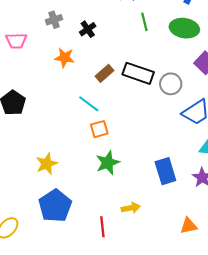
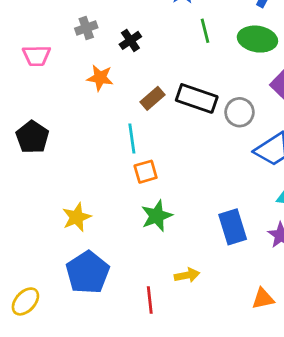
cyan line: (89, 104) -> (132, 138), turned 45

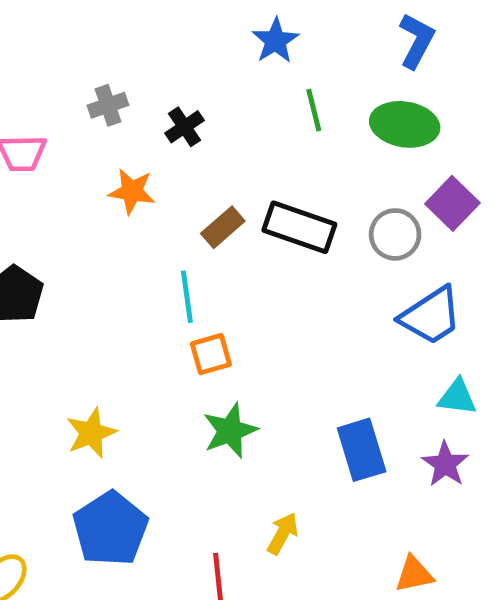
gray circle: (240, 112) -> (395, 234), moved
yellow arrow: (187, 275) -> (283, 533), turned -50

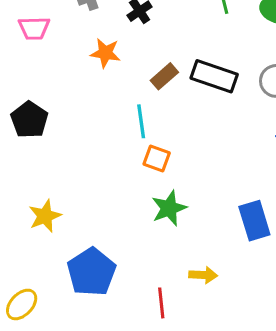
orange square: (211, 354) -> (157, 159), turned 36
yellow star: (91, 433) -> (45, 216), moved
yellow arrow: (283, 533) -> (203, 275), turned 64

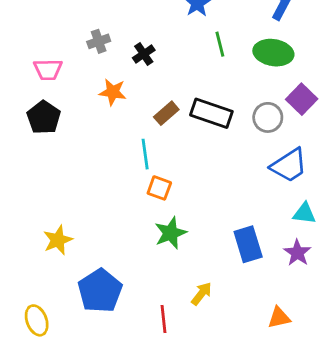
black pentagon: (29, 120) -> (44, 117), moved
yellow arrow: (203, 275) -> (202, 294), turned -55
yellow ellipse: (22, 304) -> (37, 320), turned -64

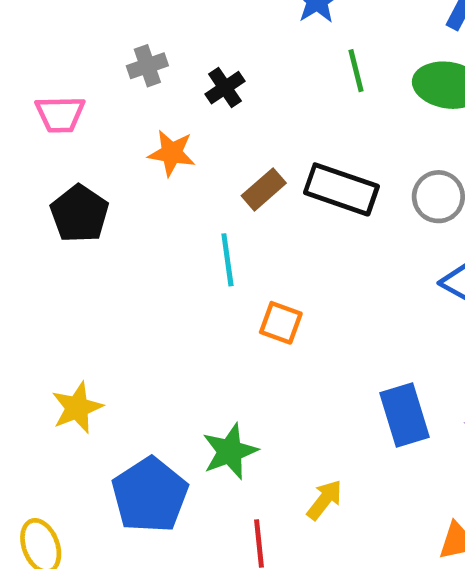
black pentagon: (44, 117) -> (80, 214), moved
orange square: (159, 188) -> (281, 323), moved
green star: (171, 233) -> (230, 451), moved

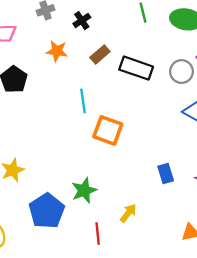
brown rectangle: (264, 189) -> (100, 55), moved
orange square: (281, 323) -> (108, 130), size x1.5
blue rectangle: (404, 415) -> (166, 173), size x0.7

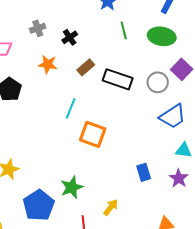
cyan line: (83, 101) -> (71, 108), turned 30

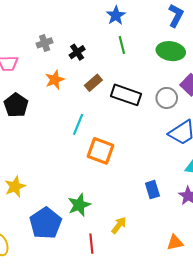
green line: (124, 30) -> (122, 45), moved
orange star: (48, 64) -> (55, 80), turned -30

